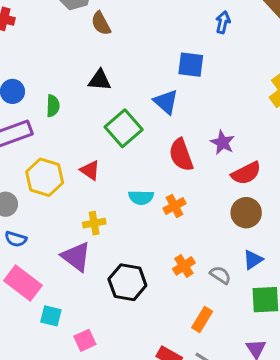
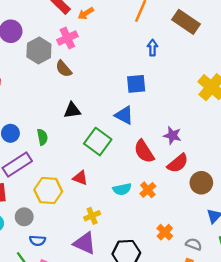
red semicircle: (246, 173) -> (178, 163), moved
gray semicircle: (220, 275) -> (194, 244), moved

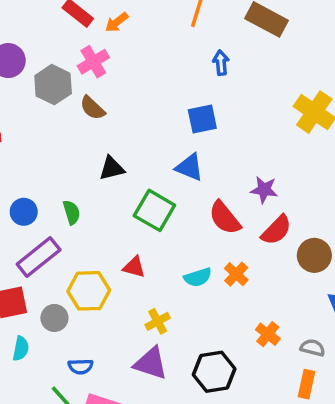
gray circle: (24, 217) -> (54, 318), moved

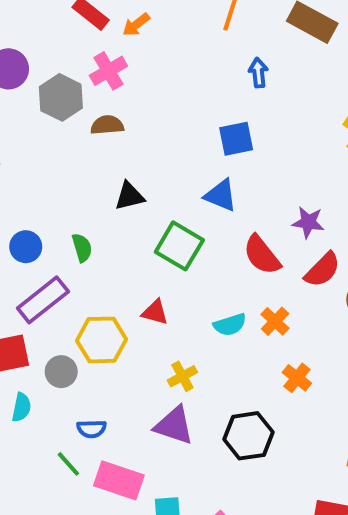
brown semicircle: (92, 108) -> (107, 125), turned 132
orange cross: (268, 334) -> (297, 378), moved

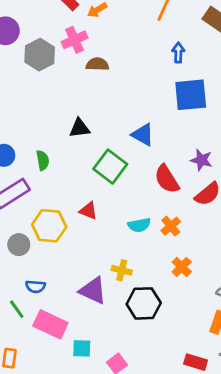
brown semicircle: (107, 125) -> (97, 64), moved
blue square: (236, 139) -> (191, 95), moved, size x1.4
yellow cross: (182, 376) -> (122, 270), moved, turned 36

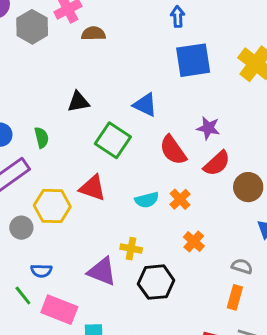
red triangle: (88, 211) -> (93, 188), size x1.4

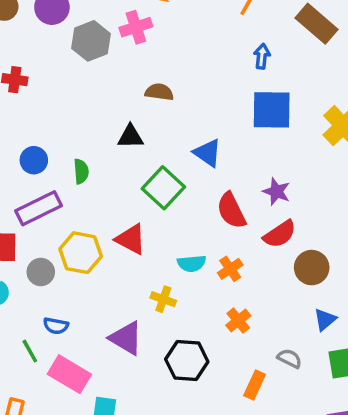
brown semicircle: (93, 34) -> (159, 92), moved
yellow cross: (131, 249) -> (163, 299), moved
orange rectangle: (235, 297) -> (255, 385), moved

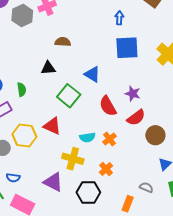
yellow cross: (163, 299) -> (73, 159), size x1.5
orange cross: (238, 321) -> (106, 169), moved

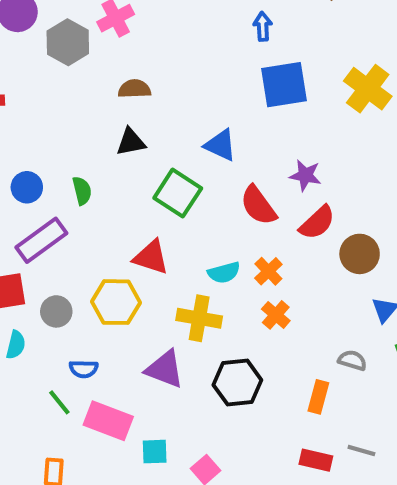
brown semicircle: (63, 42) -> (134, 89), moved
yellow hexagon: (24, 136) -> (116, 302), moved
orange cross: (106, 169) -> (276, 315), moved

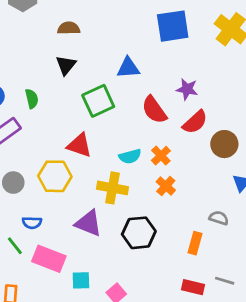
black triangle: (131, 142) -> (66, 65), turned -40
blue triangle: (220, 145) -> (128, 68), turned -30
green square: (178, 193) -> (98, 101), turned 32

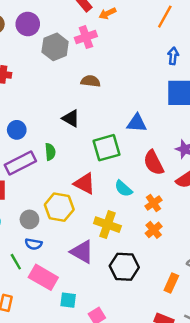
black triangle: (66, 65) -> (71, 118), moved, turned -48
green semicircle: (32, 99) -> (50, 152), moved
cyan semicircle: (130, 156) -> (123, 189), moved, turned 48
gray circle: (13, 183) -> (29, 219), moved

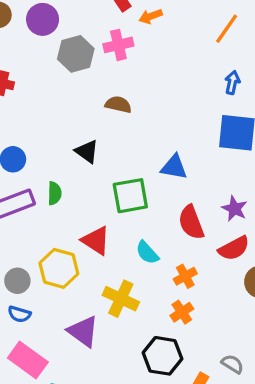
black hexagon: (124, 267) -> (162, 356), moved

